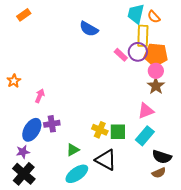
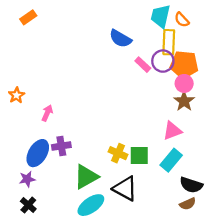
blue semicircle: (89, 29) -> (120, 39), moved
green triangle: (73, 150) -> (86, 177), size x1.6
black cross: (24, 174) -> (28, 205), size x0.6

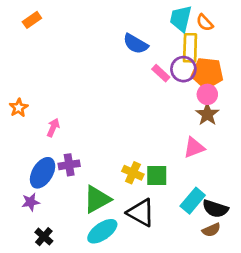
cyan rectangle: (171, 160) -> (193, 201), moved
black cross: (28, 205) -> (44, 237), moved

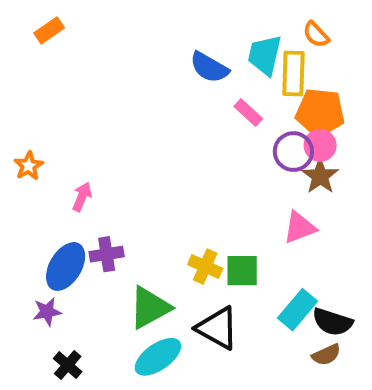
cyan trapezoid: (181, 19) -> (265, 55), moved
purple circle: (183, 69) -> (293, 152), moved

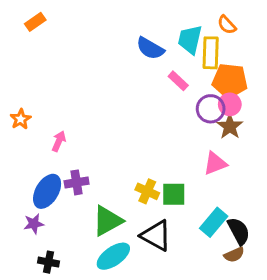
black semicircle: (332, 322) -> (239, 231), turned -136
black cross: (68, 365) -> (49, 262), turned -30

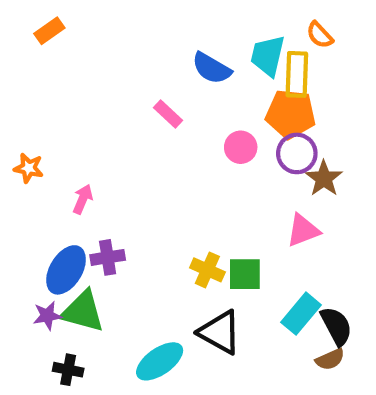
pink rectangle: (178, 81) -> (168, 114), moved
orange pentagon: (230, 81) -> (291, 114), moved
pink circle: (230, 104) -> (241, 147), moved
orange star: (21, 119) -> (29, 168), turned -30
green triangle: (107, 221) -> (83, 311), moved, turned 44

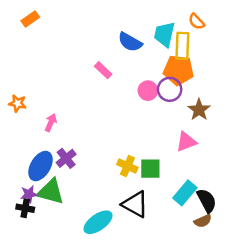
purple circle: (297, 153) -> (170, 89), moved
purple cross: (108, 257) -> (66, 158), turned -30
black cross: (68, 370) -> (25, 208), moved

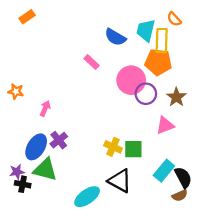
purple circle: (170, 89) -> (146, 94), moved
pink circle: (148, 91) -> (131, 80), size x1.6
purple star: (29, 194) -> (17, 172), moved

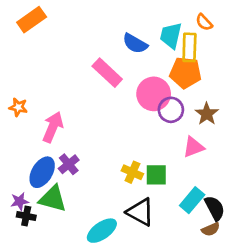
orange rectangle: (27, 17) -> (32, 20), size x1.5
pink rectangle: (92, 62) -> (107, 73), size x1.6
pink arrow: (45, 108) -> (53, 127), size x1.6

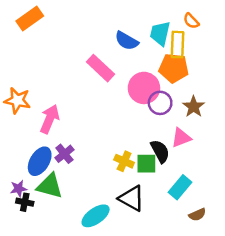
orange star: (18, 107) -> (17, 100), size x1.5
black semicircle: (215, 208) -> (160, 151), moved

